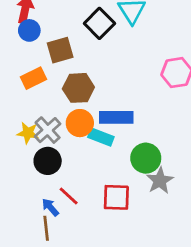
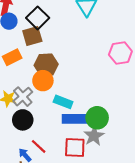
black square: (99, 23) -> (38, 18), moved
blue rectangle: (116, 117) -> (75, 119), moved
orange circle: (80, 123) -> (43, 81), moved
gray star: (160, 181) -> (94, 136), moved

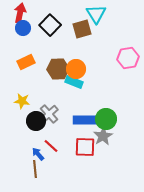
brown square: (32, 36) -> (82, 29), moved
orange circle: (43, 81) -> (76, 69), moved
gray cross: (23, 97) -> (49, 114), moved
cyan rectangle: (63, 102) -> (74, 82), moved

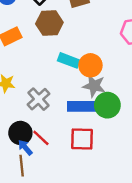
brown hexagon: (58, 69) -> (49, 23), moved
orange circle: (76, 69) -> (90, 65), moved
black circle: (36, 121) -> (20, 133), moved
gray star: (103, 136) -> (94, 86), moved, turned -30

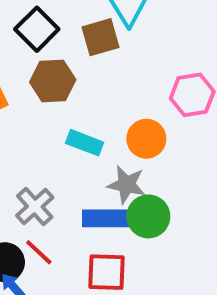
orange circle: (90, 65) -> (146, 139), moved
red line: (41, 138) -> (39, 252), moved

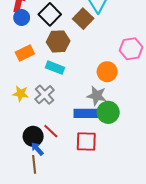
brown square: (101, 37) -> (83, 19), turned -30
cyan rectangle: (85, 143) -> (55, 68), moved
gray cross: (35, 206) -> (45, 95), moved

